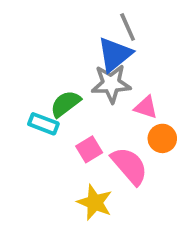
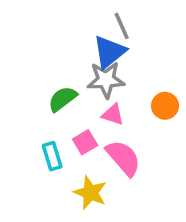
pink triangle: (146, 107) -> (113, 114), moved
cyan rectangle: (43, 124) -> (52, 156), moved, turned 52
orange circle: (162, 138) -> (165, 106), moved

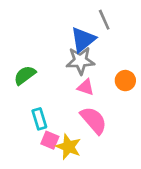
gray line: (122, 26) -> (104, 20), moved
green semicircle: (63, 99) -> (25, 75), moved
pink square: (85, 142) -> (50, 140), moved, turned -36

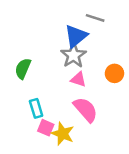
gray line: (104, 20) -> (95, 18), turned -48
gray star: (80, 61) -> (73, 55), turned -30
green semicircle: (25, 75) -> (23, 69), turned -30

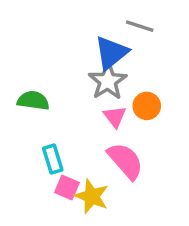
green semicircle: (23, 69) -> (33, 101), turned 75
orange circle: (114, 73) -> (147, 106), moved
pink triangle: (78, 79) -> (115, 117), turned 35

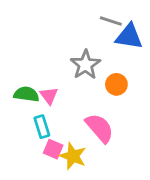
blue triangle: (111, 53) -> (129, 37), moved, turned 48
green semicircle: (33, 101) -> (26, 94), moved
pink triangle: (115, 117) -> (49, 96), moved

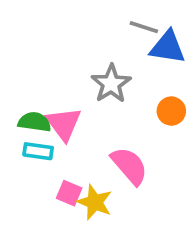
orange circle: (116, 84) -> (171, 111), moved
pink triangle: (49, 96) -> (64, 124), size x1.5
cyan rectangle: (42, 127) -> (38, 151), moved, turned -65

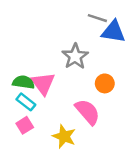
orange circle: (171, 111) -> (105, 83), moved
cyan rectangle: (38, 151) -> (26, 102), turned 30
pink square: (69, 193) -> (25, 125), moved, turned 35

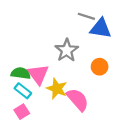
orange circle: (105, 83) -> (100, 67), moved
yellow star: (64, 136) -> (57, 89), moved

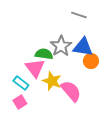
blue triangle: (101, 28) -> (83, 47), moved
green semicircle: (21, 73) -> (44, 54), moved

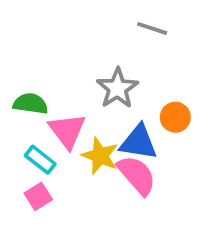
blue triangle: (83, 47) -> (139, 142), moved
green semicircle: (44, 54) -> (31, 104), moved

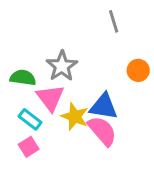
gray line: (152, 28) -> (114, 21), turned 55
gray star: (117, 88) -> (62, 66), moved
orange circle: (175, 117) -> (138, 70), moved

